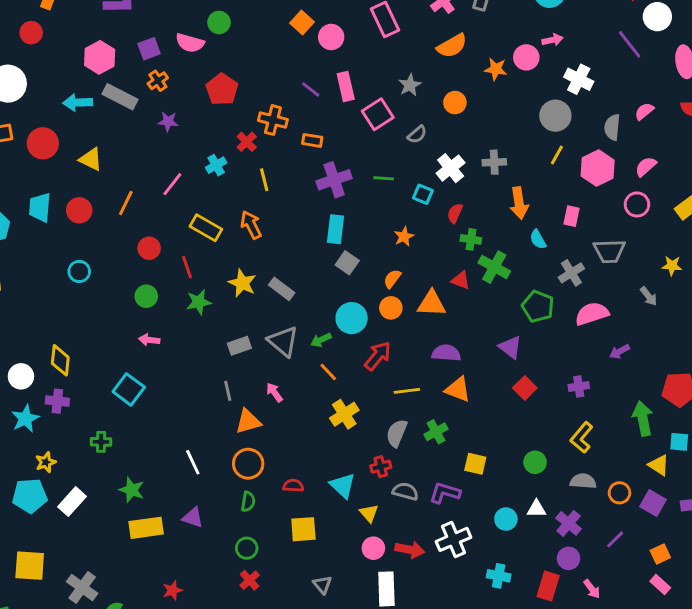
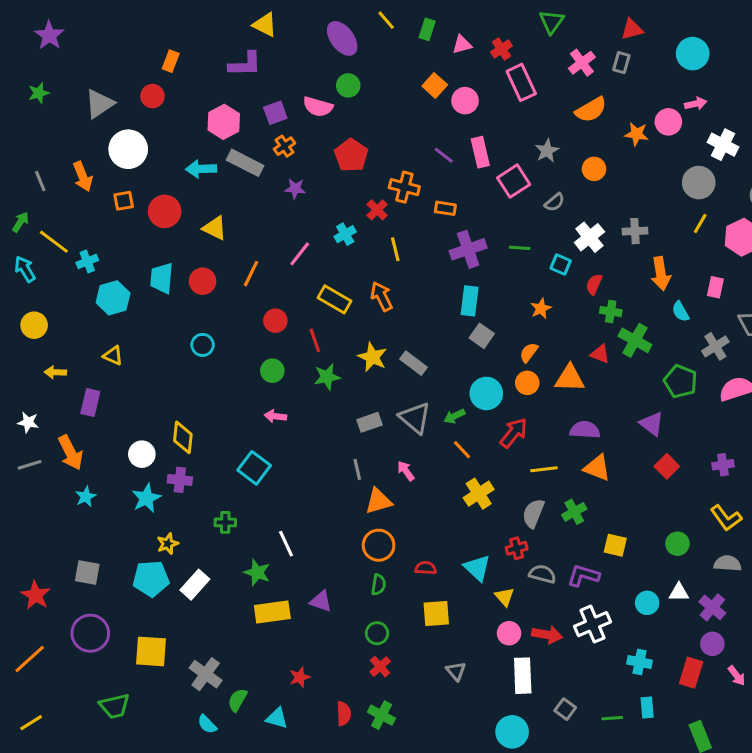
yellow L-shape: (582, 437) -> (726, 518), turned -76
white line: (193, 462) -> (286, 544), moved

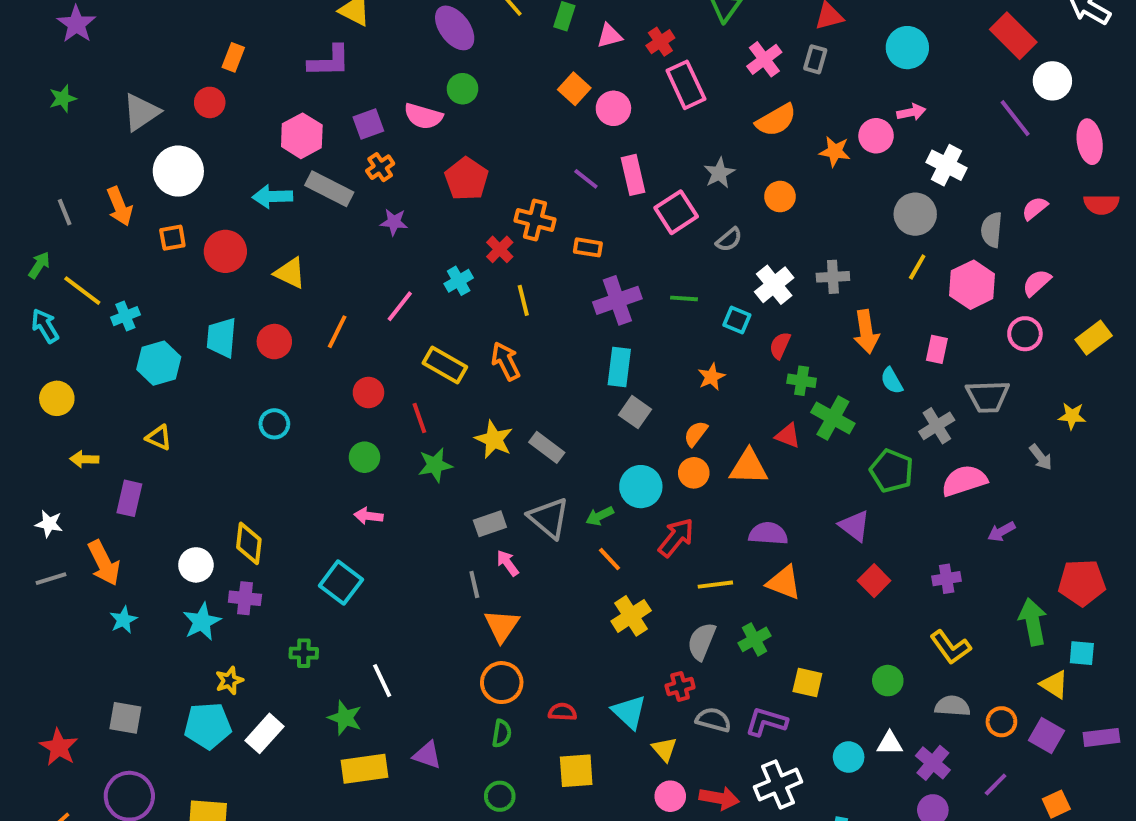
pink arrow: (406, 471) -> (508, 563), moved
orange triangle: (379, 501) -> (502, 626), turned -40

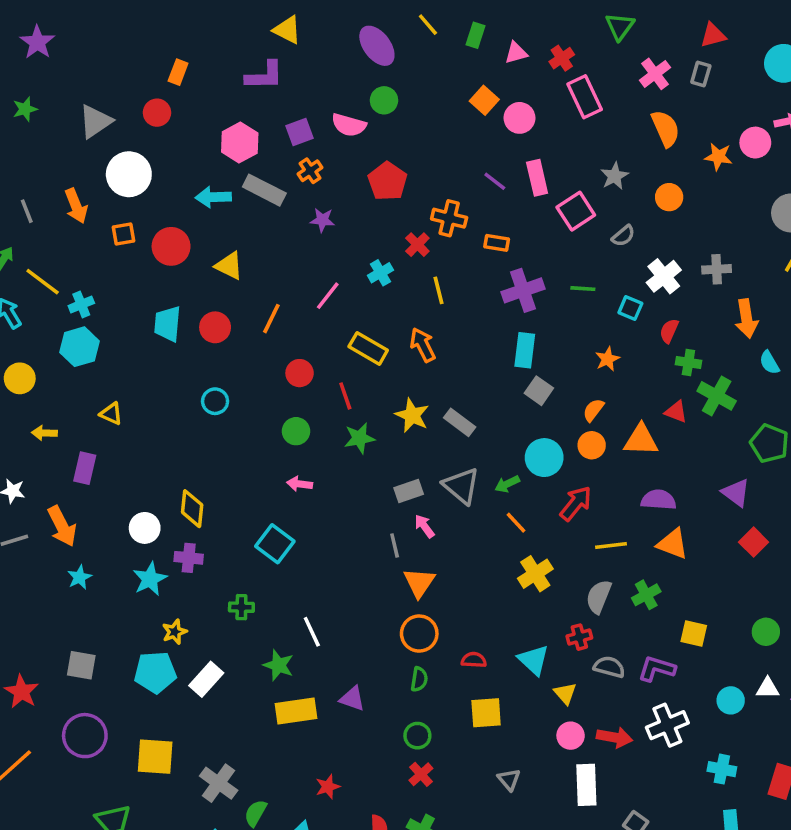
orange semicircle: (776, 120) -> (666, 128), turned -84
cyan hexagon: (159, 363) -> (80, 347), moved

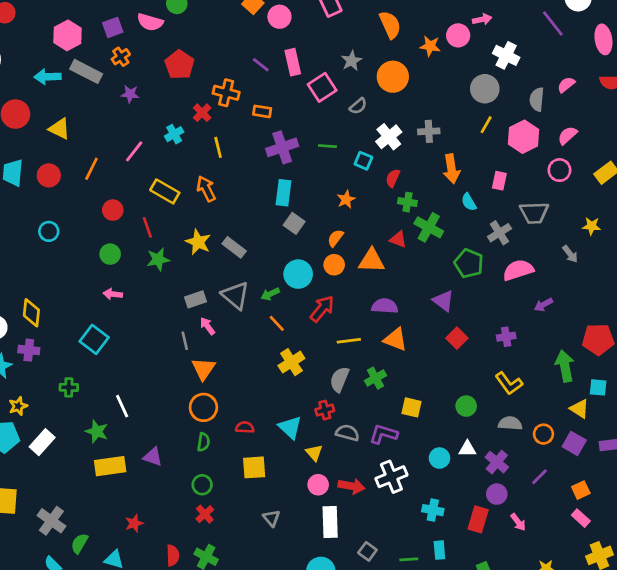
orange circle: (669, 197) -> (393, 77), size x1.5

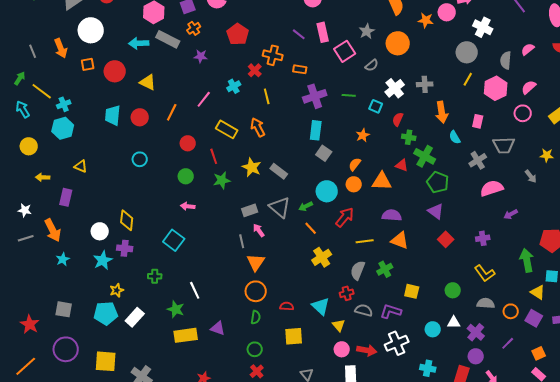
green pentagon: (469, 263) -> (438, 182), moved

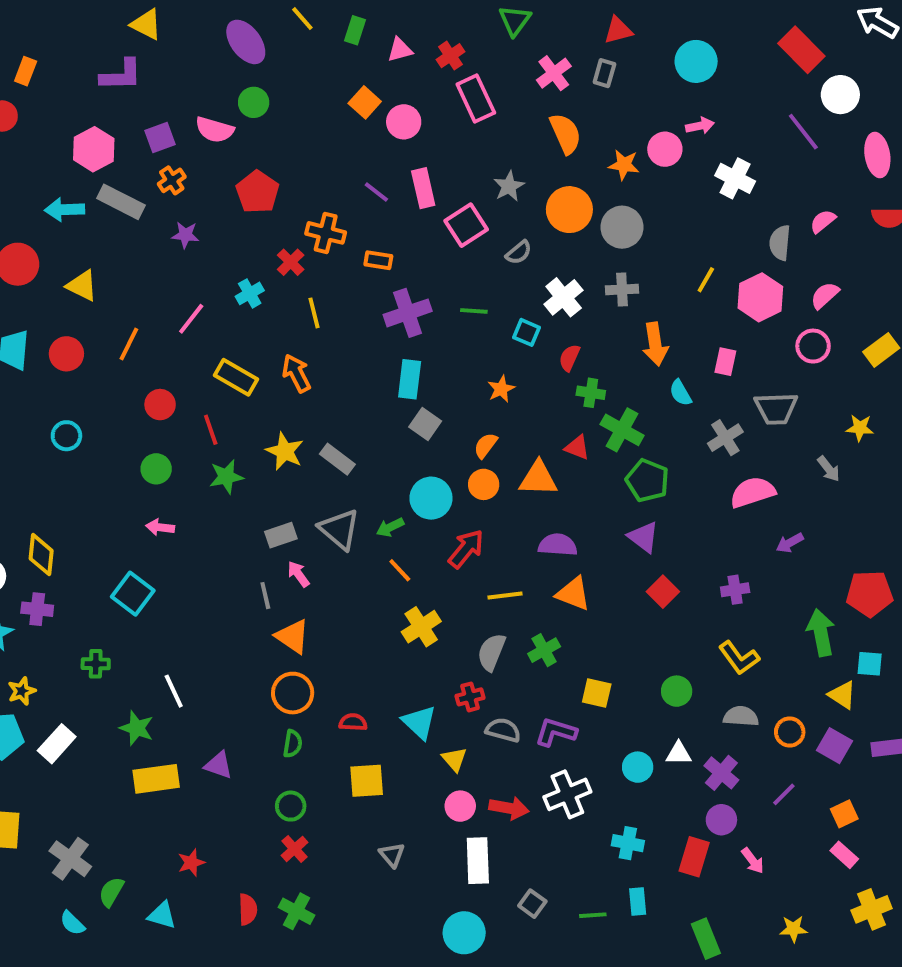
gray circle: (467, 52) -> (622, 227), moved
orange triangle: (256, 262) -> (293, 636), turned -30

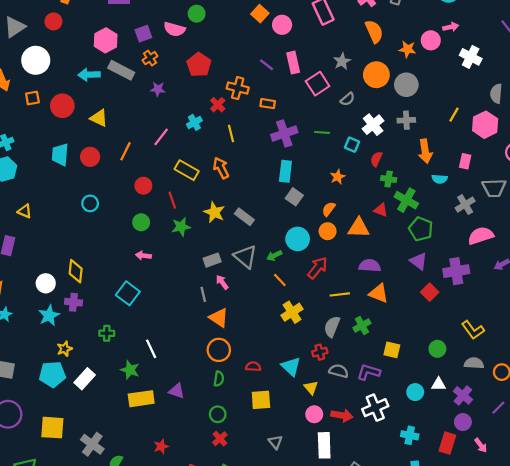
cyan semicircle: (680, 393) -> (440, 179), turned -56
purple cross: (735, 590) -> (456, 271), moved, size x1.6

